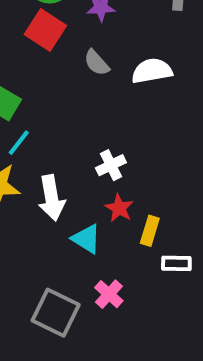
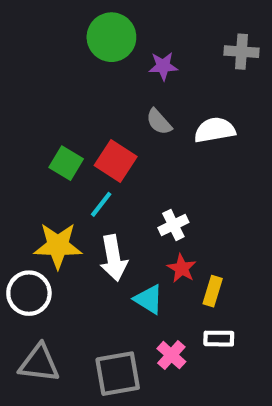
red square: (45, 30) -> (116, 161), moved
cyan line: (19, 143) -> (101, 204), moved
white rectangle: (176, 263) -> (219, 339), moved
gray square: (56, 313) -> (118, 374), turned -36

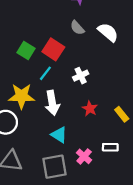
white semicircle: (215, 130) -> (108, 32), turned 50
white cross: (173, 225) -> (81, 76), moved
yellow rectangle: (213, 291) -> (122, 114), moved, turned -56
cyan triangle: (149, 299) -> (59, 135), moved

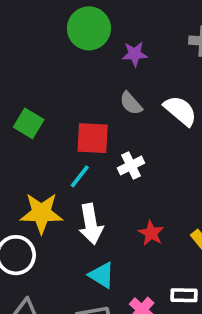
red square: (53, 49) -> (93, 138), turned -30
green square: (26, 51) -> (29, 123), moved
white cross: (81, 76) -> (131, 165), moved

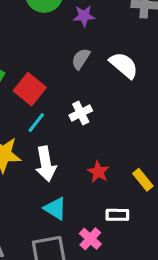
gray semicircle: (131, 103) -> (81, 59), turned 75
red square: (93, 138) -> (30, 89), moved, turned 36
white rectangle: (184, 295) -> (117, 215), moved

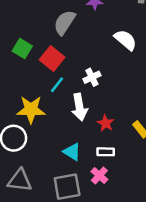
gray semicircle: (81, 59) -> (65, 22), moved, size x1.5
white arrow: (46, 164) -> (79, 107), moved
white rectangle: (117, 215) -> (106, 152), moved

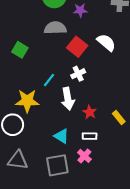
gray semicircle: (65, 22) -> (55, 28), turned 55
red square: (52, 59) -> (77, 47), moved

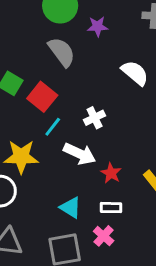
gray semicircle: (55, 28) -> (62, 52), turned 55
red square: (77, 47) -> (42, 97), moved
white arrow: (68, 99) -> (80, 154), turned -55

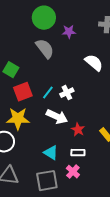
red square: (42, 97) -> (23, 92), moved, turned 30
cyan line: (53, 127) -> (48, 93), moved

